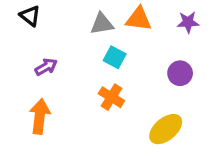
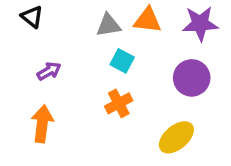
purple star: (188, 22) -> (200, 24), size x1.5
purple circle: (180, 73) -> (192, 78), size x1.4
orange cross: (111, 97) -> (119, 103), turned 30

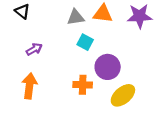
purple circle: (192, 78) -> (108, 67), moved
orange cross: (119, 103) -> (83, 85), moved, turned 30

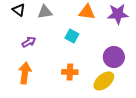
gray triangle: (76, 17) -> (45, 12), moved
purple circle: (108, 67) -> (114, 57), moved

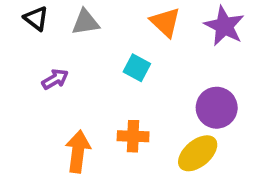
orange triangle: (87, 12) -> (165, 22), turned 36
purple star: (118, 14) -> (224, 26), turned 30
orange arrow: (25, 73) -> (78, 151), moved

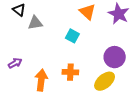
gray triangle: (85, 22) -> (35, 23), moved
purple arrow: (55, 79) -> (15, 63), moved

